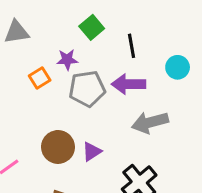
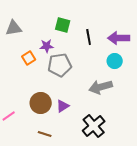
green square: (92, 27) -> (63, 25), turned -35
cyan circle: (178, 67) -> (115, 61), moved
purple arrow: (129, 84) -> (119, 38), moved

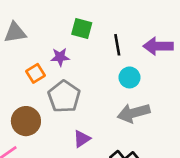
cyan circle: (115, 61) -> (130, 77), moved
gray pentagon: (60, 65) -> (64, 97), moved, turned -30
brown circle: (41, 103) -> (26, 121), moved

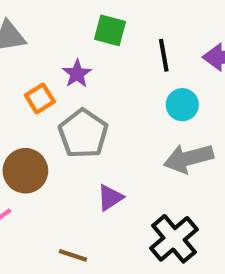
purple star: (60, 57) -> (77, 74), turned -30

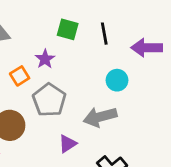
black line: (164, 55) -> (104, 34), moved
gray arrow: (188, 158) -> (100, 117), moved

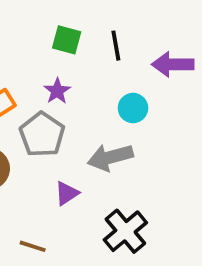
purple star: (45, 59) -> (57, 91), moved

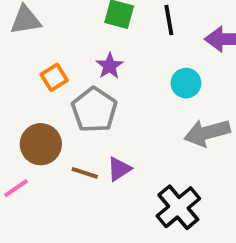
gray arrow: (110, 157) -> (207, 133), moved
brown line: (33, 246) -> (85, 173), moved

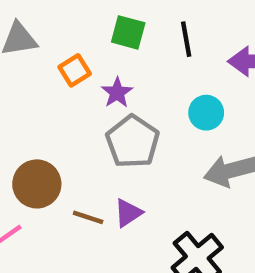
orange square: (54, 77) -> (75, 70), moved
gray pentagon: (94, 110) -> (133, 142), moved

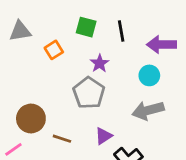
purple star: (117, 93) -> (100, 63), moved
cyan circle: (206, 113) -> (149, 75), moved
purple triangle: (128, 213) -> (104, 136), moved

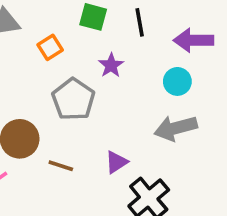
gray pentagon: (89, 93) -> (73, 99), moved

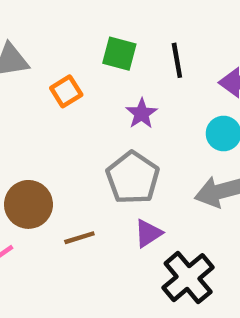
gray pentagon: (73, 99) -> (133, 178), moved
brown line: (61, 166) -> (79, 238), turned -35

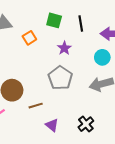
purple triangle: (148, 233) -> (52, 125), moved, turned -48
black cross: (188, 278) -> (86, 124), size x0.7

